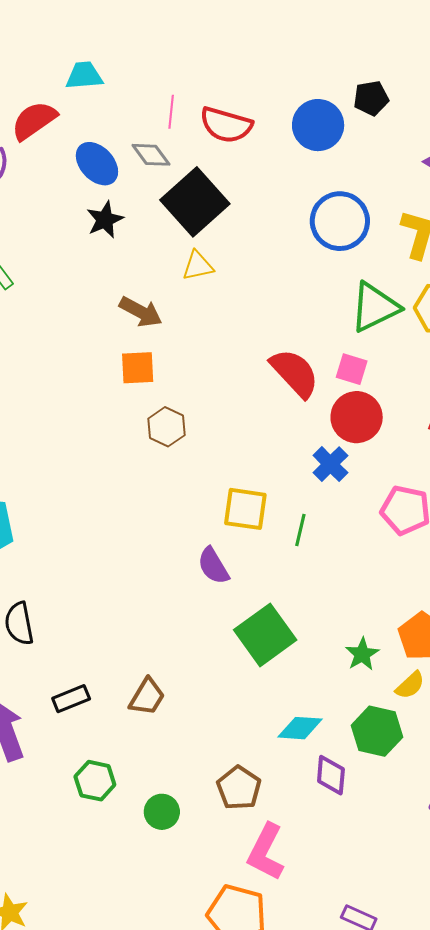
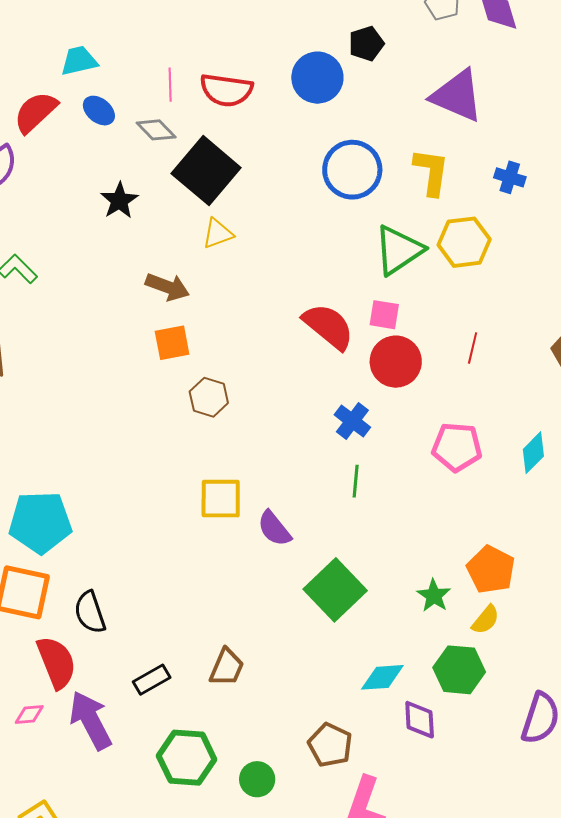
blue ellipse: (97, 164) -> (99, 111), moved, size x0.7
blue cross: (330, 464) -> (352, 421), moved
yellow square: (245, 509) -> (221, 499), moved
green hexagon: (95, 781) -> (187, 758), size x1.4

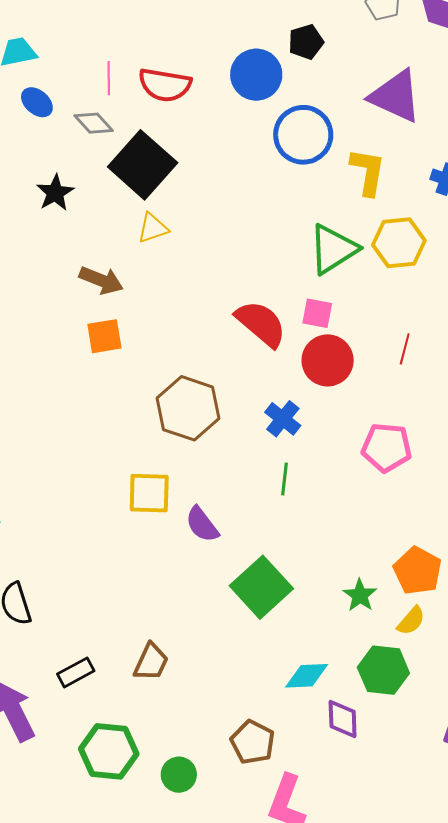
blue circle: (352, 170) -> (303, 135), moved
brown hexagon: (209, 397) -> (188, 408), moved, size x1.6

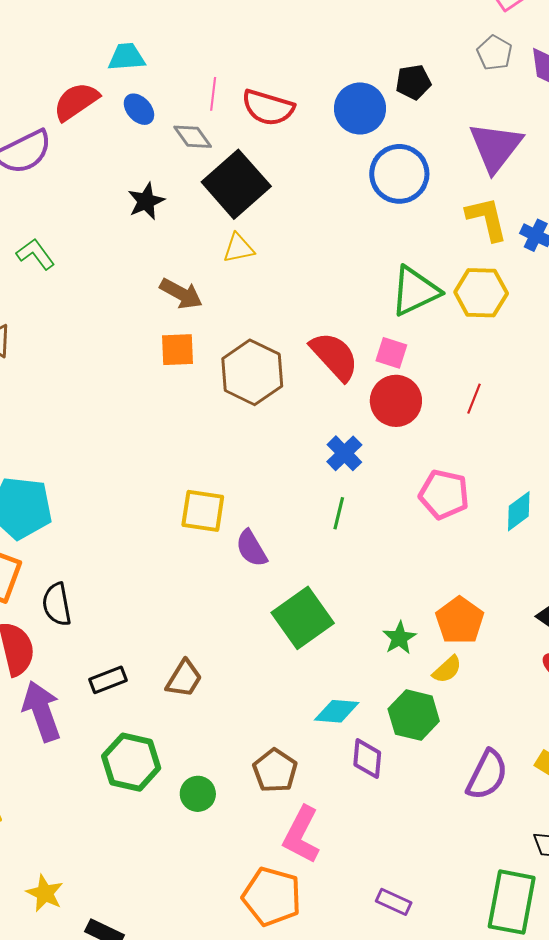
purple triangle: (396, 96) -> (496, 147), turned 36
yellow L-shape: (368, 172) -> (487, 219), moved, turned -30
brown hexagon: (188, 408) -> (252, 372), moved

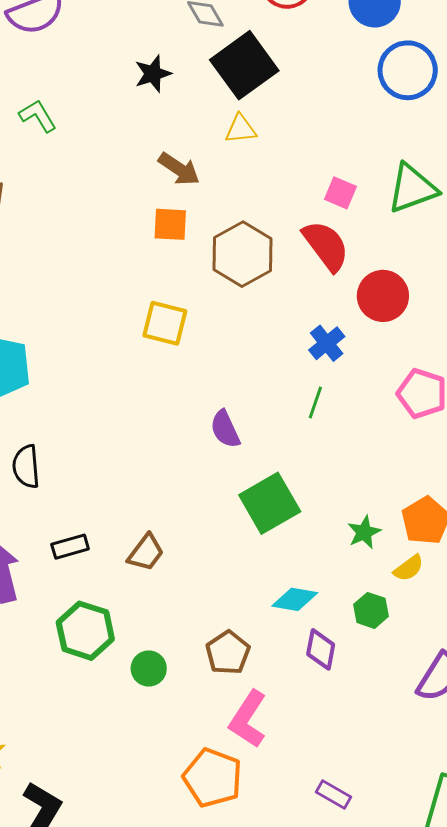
pink square: (391, 353) -> (340, 193), moved
yellow square: (203, 511) -> (165, 323), moved
green hexagon: (414, 715) -> (371, 610), size x0.7

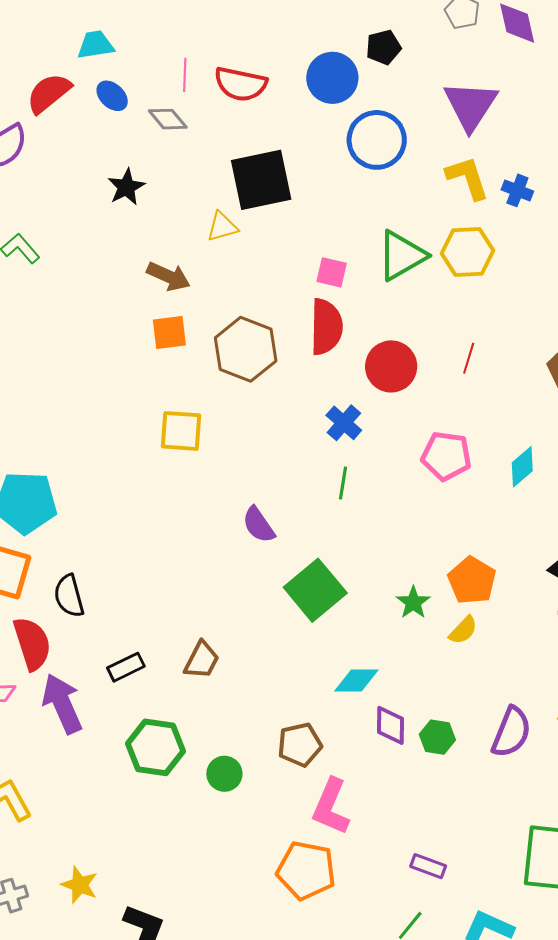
black square: (244, 65) -> (261, 180), moved, turned 34
red semicircle: (326, 246) -> (326, 327), turned 48
green hexagon: (371, 610) -> (437, 737), moved
brown pentagon: (228, 653) -> (300, 745), turned 30

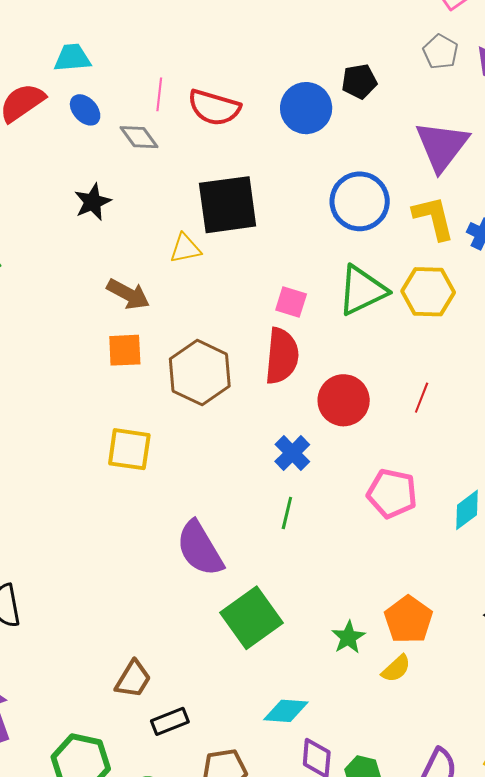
blue circle: (377, 140) -> (360, 201), moved
purple semicircle: (259, 525) -> (200, 549), size x1.5
black rectangle: (126, 667) -> (170, 721), moved

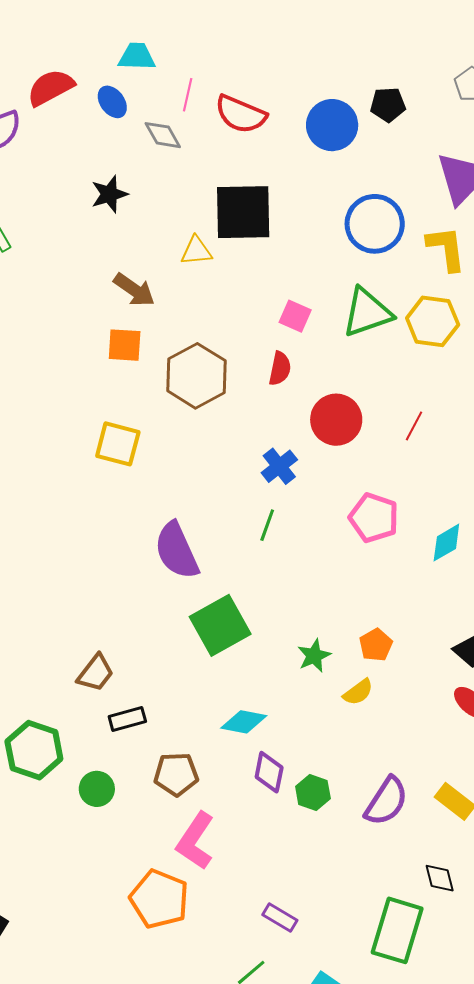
cyan trapezoid: (72, 58) -> (137, 56), moved
red semicircle: (282, 356) -> (280, 369), size x0.6
orange pentagon: (408, 620) -> (376, 645), size x0.7

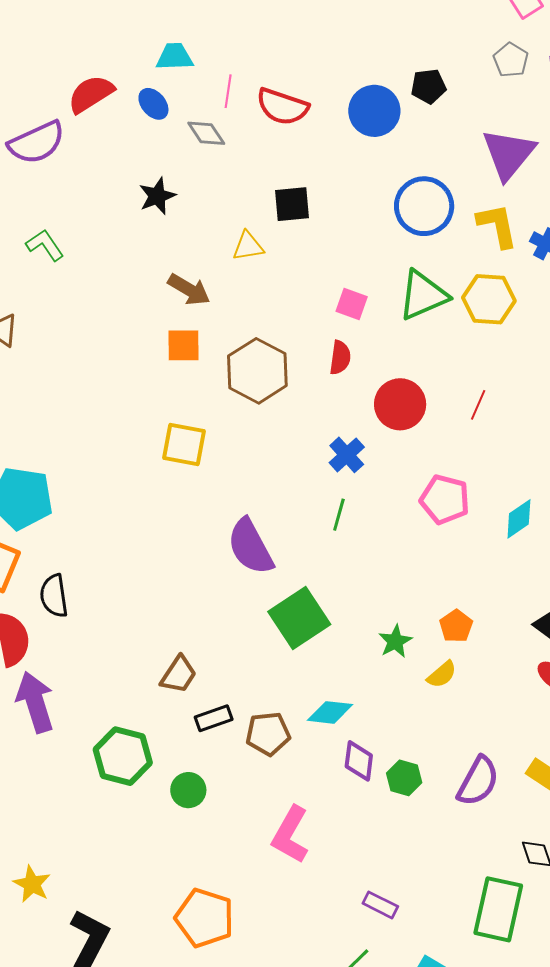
black square: (243, 212) -> (292, 204), size x0.6
brown pentagon: (176, 774) -> (268, 734), moved
orange pentagon: (159, 899) -> (205, 918), moved

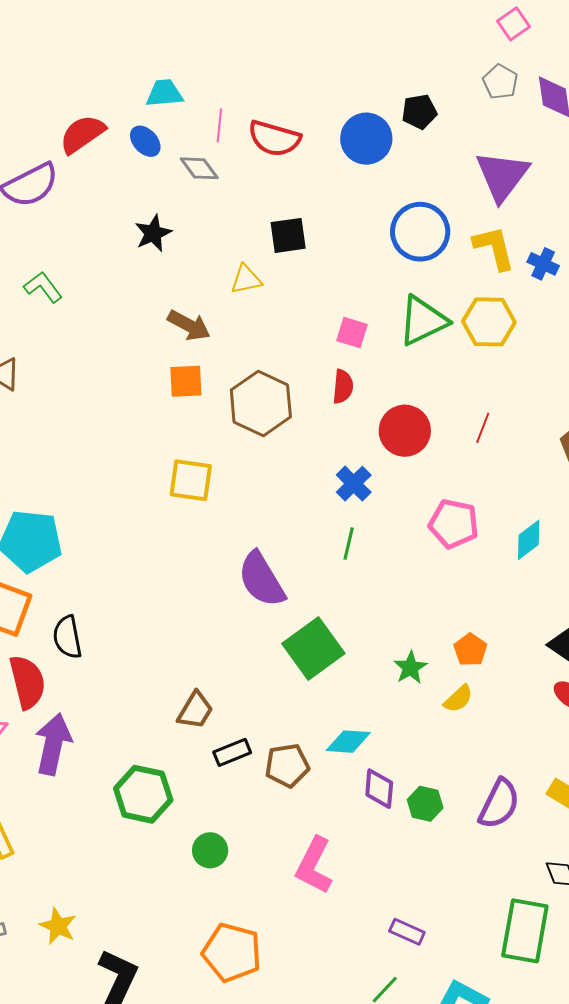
purple arrow: (35, 702) -> (53, 744), turned 32
green circle: (188, 790) -> (210, 850), moved

